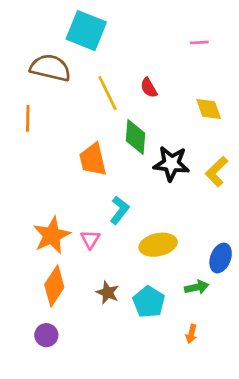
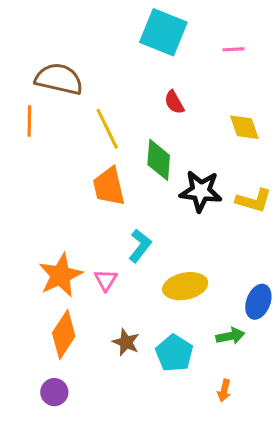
cyan square: (86, 31) -> (163, 32), moved
yellow line: (108, 93) -> (107, 129), moved
orange line: (28, 118) -> (29, 121), moved
yellow L-shape: (217, 172) -> (254, 200), turned -120

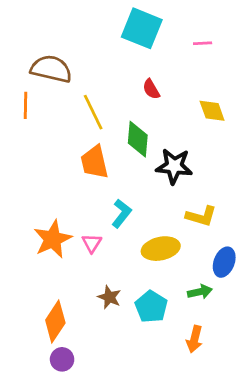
yellow L-shape: (254, 200) -> (201, 216), moved
orange diamond: (64, 334) -> (55, 322), moved
orange arrow: (224, 391) -> (194, 339), size x1.4
purple circle: (54, 392) -> (62, 359), moved

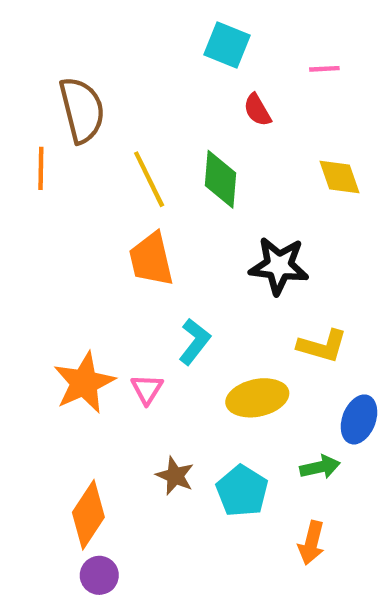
cyan square: (142, 28) -> (227, 45), size x0.7
brown semicircle: (51, 69) -> (82, 110), turned 63
red semicircle: (151, 89) -> (257, 110), moved
green diamond: (138, 139) -> (220, 179), moved

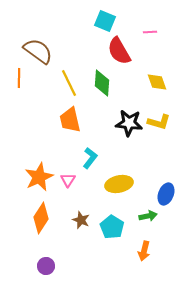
brown semicircle: (82, 110) -> (38, 51), turned -40
red semicircle: (257, 110) -> (119, 51), size x1.8
yellow L-shape: (322, 346) -> (159, 122), moved
orange diamond: (88, 515) -> (41, 218), moved

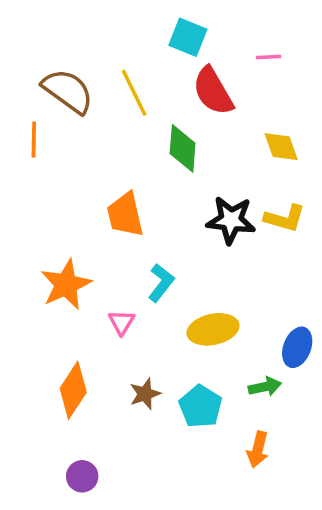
yellow line: (69, 83) -> (134, 93), moved
orange star: (39, 177) -> (66, 285), moved
brown star: (81, 220) -> (145, 394), turned 30

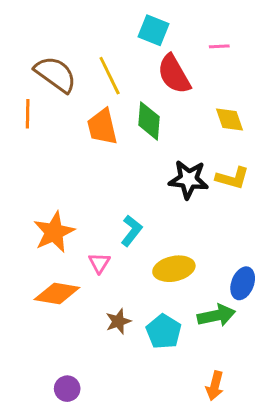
orange trapezoid: (125, 215) -> (102, 127), moved
green arrow: (265, 387) -> (216, 315), size x1.4
orange diamond: (73, 390) -> (57, 294), moved, turned 66
orange arrow: (258, 449) -> (215, 386), moved

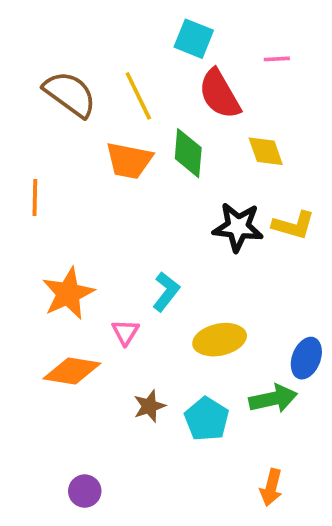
orange line: (28, 114) -> (35, 197), moved
yellow diamond: (229, 120) -> (266, 151), moved
orange trapezoid: (102, 127) -> (129, 161), turned -66

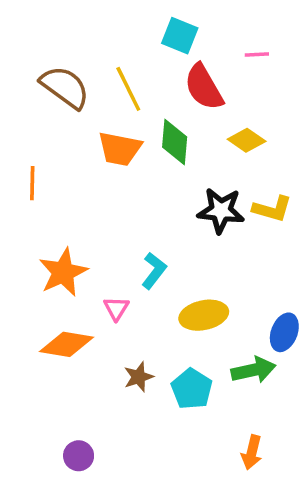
yellow diamond: (266, 151) -> (247, 140), turned -36

